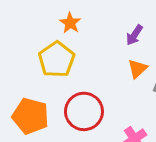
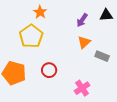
red circle: (84, 111) -> (49, 70), size x0.6

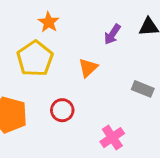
orange triangle: (84, 42) -> (88, 68), moved

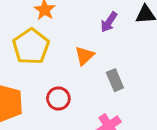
gray rectangle: (143, 89) -> (115, 80), moved, turned 45

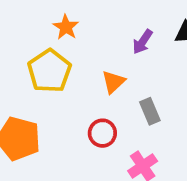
red circle: (58, 99) -> (102, 133), moved

